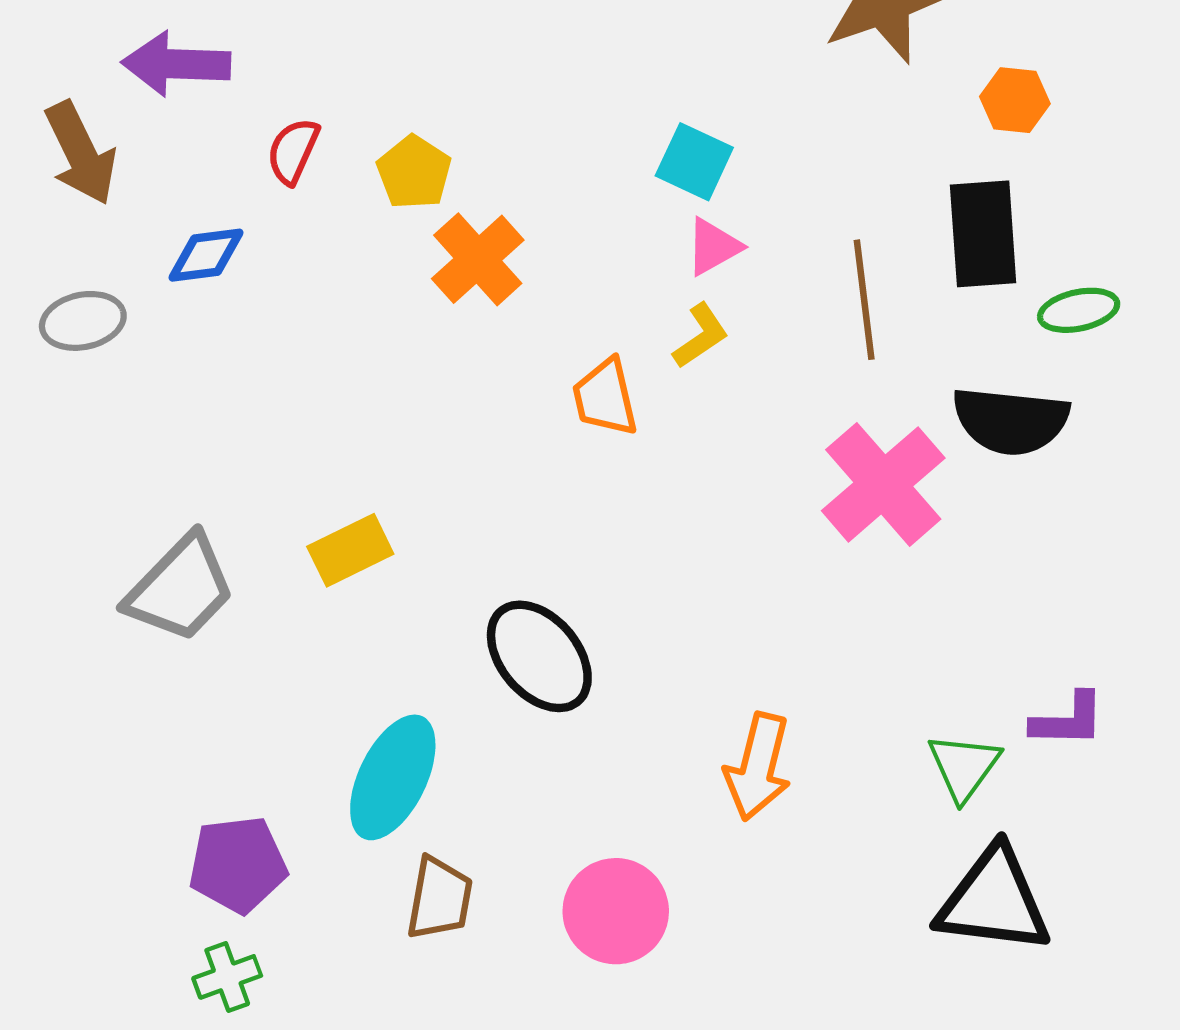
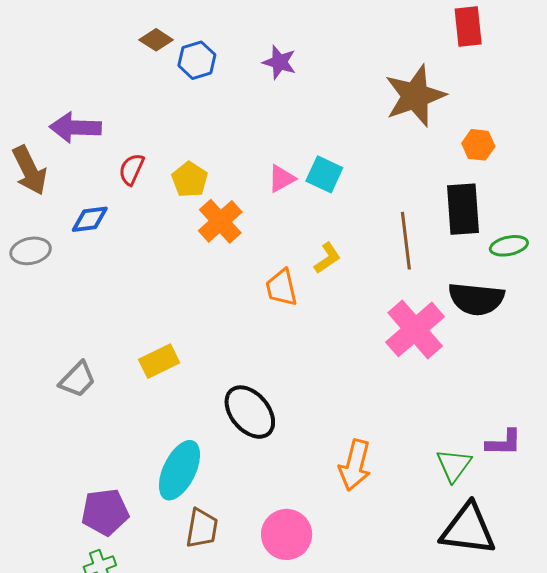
pink triangle: (713, 247) -> (281, 178), moved
gray trapezoid: (180, 588) -> (77, 379), size x0.7

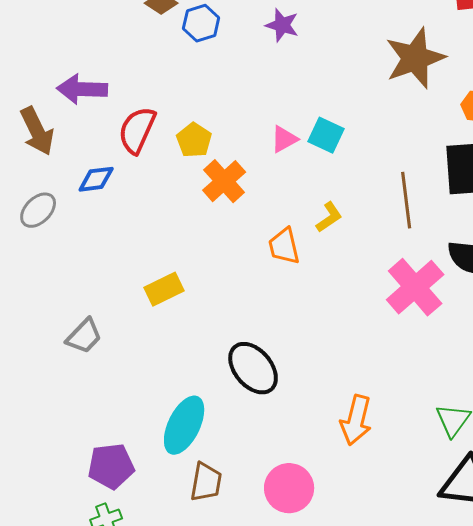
red semicircle: (132, 169) -> (137, 130), size x1.5
gray ellipse: (31, 251) -> (38, 210), turned -33
yellow rectangle: (159, 361) -> (164, 289), moved

